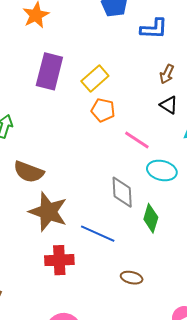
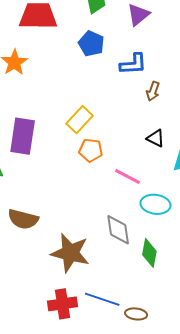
purple rectangle: (49, 71) -> (23, 136), moved
brown arrow: (167, 74) -> (153, 91), moved
brown star: (48, 212) -> (70, 253), moved
blue line: (98, 234) -> (102, 299), moved

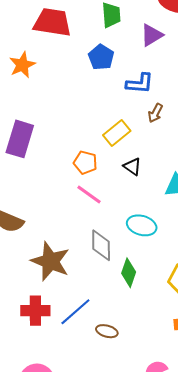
yellow rectangle: (80, 120) -> (117, 133), moved
black triangle: (156, 138) -> (132, 167), moved
pink line: (128, 177) -> (89, 194), moved
blue line: (102, 299) -> (75, 312), turned -68

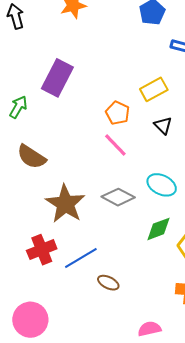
gray diamond: (101, 245) -> (118, 197), turned -72
green diamond: (129, 273) -> (159, 229), moved, turned 40
red cross: (35, 311) -> (42, 250), turned -32

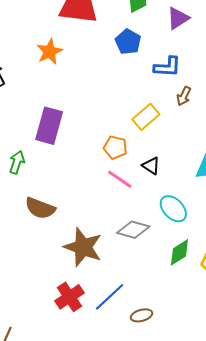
black triangle: (163, 125) -> (151, 166), moved
cyan ellipse: (162, 185) -> (173, 209), turned 32
brown ellipse: (108, 283) -> (141, 315), turned -30

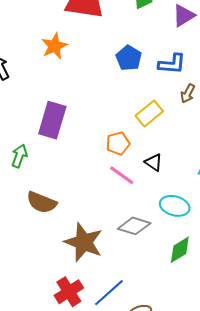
blue pentagon: (128, 42) -> (129, 58), moved
orange pentagon: (115, 147) -> (118, 143), turned -30
cyan ellipse: (173, 209) -> (175, 206), turned -32

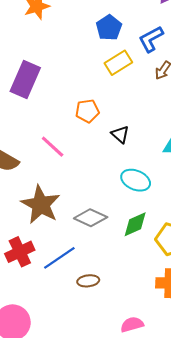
blue L-shape: (172, 64) -> (151, 39), turned 140
yellow rectangle: (149, 114) -> (118, 63), moved
pink line: (122, 175) -> (53, 147), moved
gray diamond: (134, 226) -> (91, 218), moved

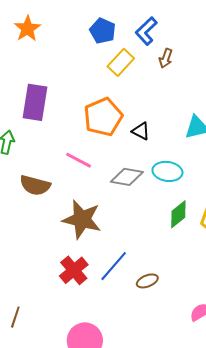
orange pentagon: (87, 111) -> (103, 117), size x1.6
gray diamond: (91, 218) -> (127, 177), moved

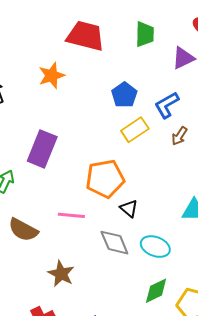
black triangle: (141, 131) -> (129, 209), moved
pink line: (79, 160) -> (71, 215), turned -36
gray diamond: (127, 177) -> (114, 243), turned 44
brown star: (82, 219) -> (61, 274), size x0.7

